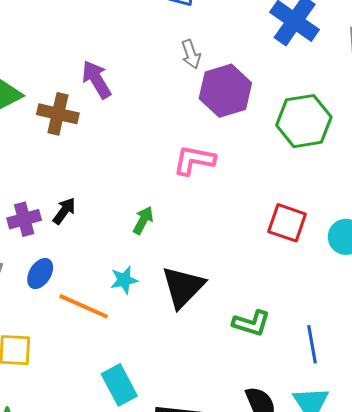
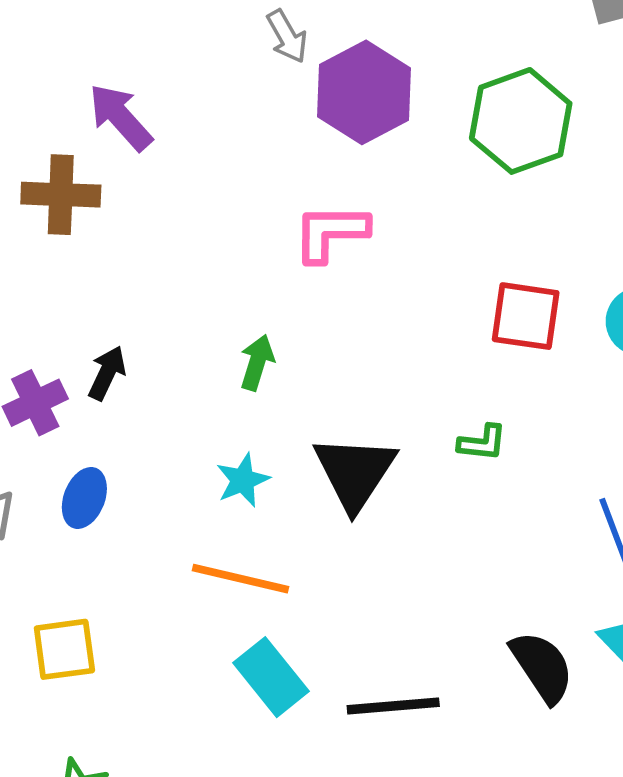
orange line: (84, 306) -> (240, 579), moved
green L-shape: (251, 323) -> (482, 443), moved, size x0.7

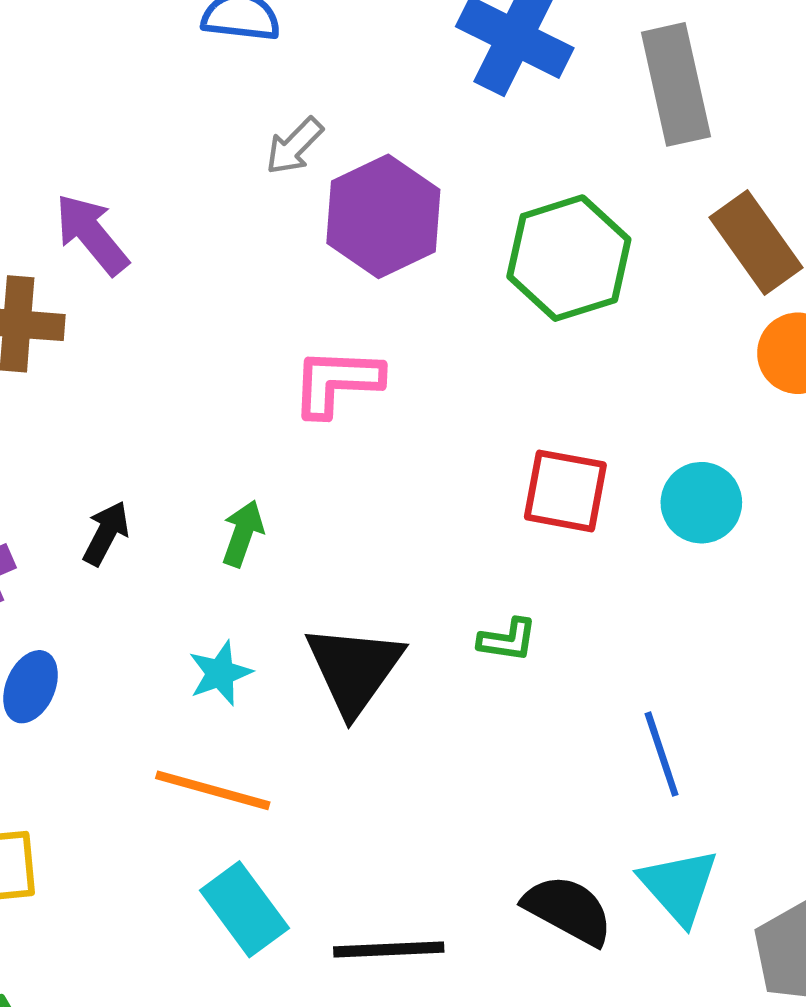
gray arrow: (287, 36) -> (294, 146), turned 72
black arrow: (107, 373) -> (106, 533), moved
black semicircle: (542, 667) -> (568, 910), turned -30

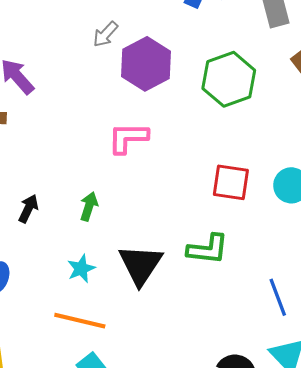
green L-shape: (507, 640) -> (208, 249), size x1.6

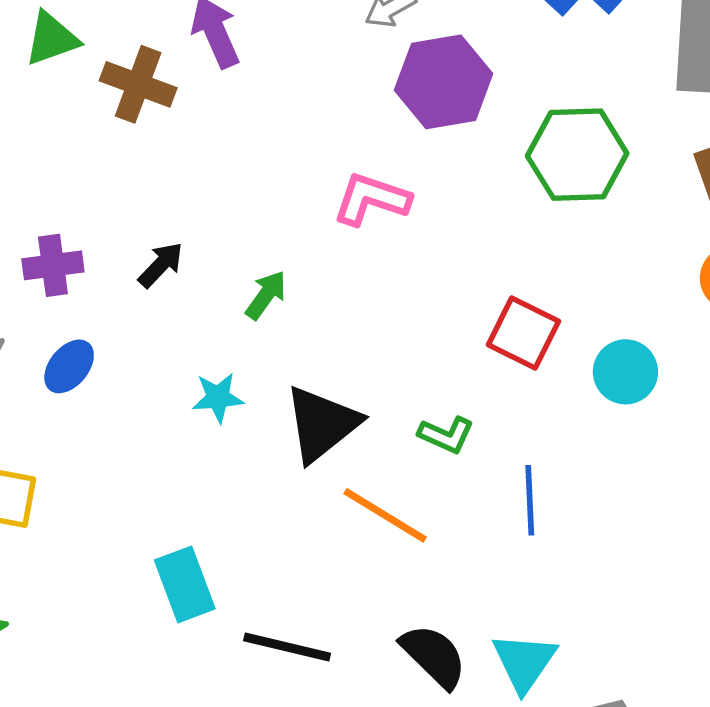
green L-shape: (208, 249) -> (446, 435), size x0.7
blue line: (278, 297) -> (530, 500), moved
orange line: (80, 321) -> (385, 515), moved

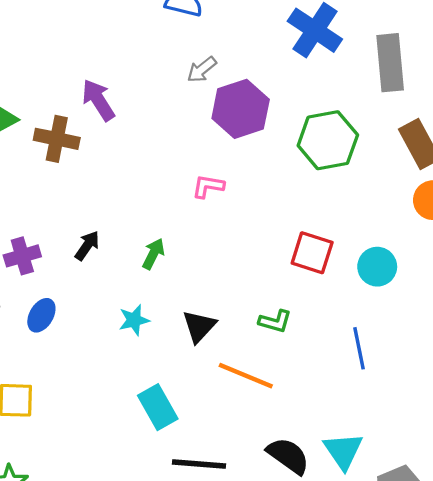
pink L-shape: (371, 199) -> (208, 186), size x0.7
black triangle: (322, 424) -> (199, 326), size x0.7
blue line: (530, 500) -> (359, 348), moved
cyan rectangle: (185, 584) -> (158, 407), moved

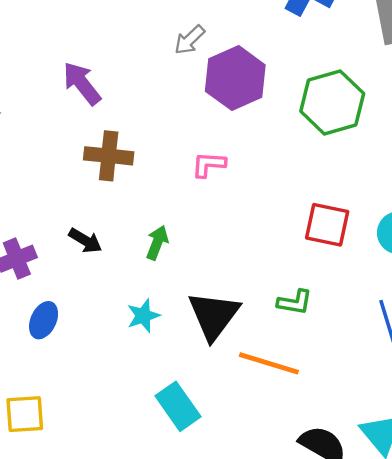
brown cross: (57, 139) -> (109, 156), moved
black arrow: (87, 246) -> (85, 241), turned 92
black triangle: (199, 326) -> (214, 315), size x1.4

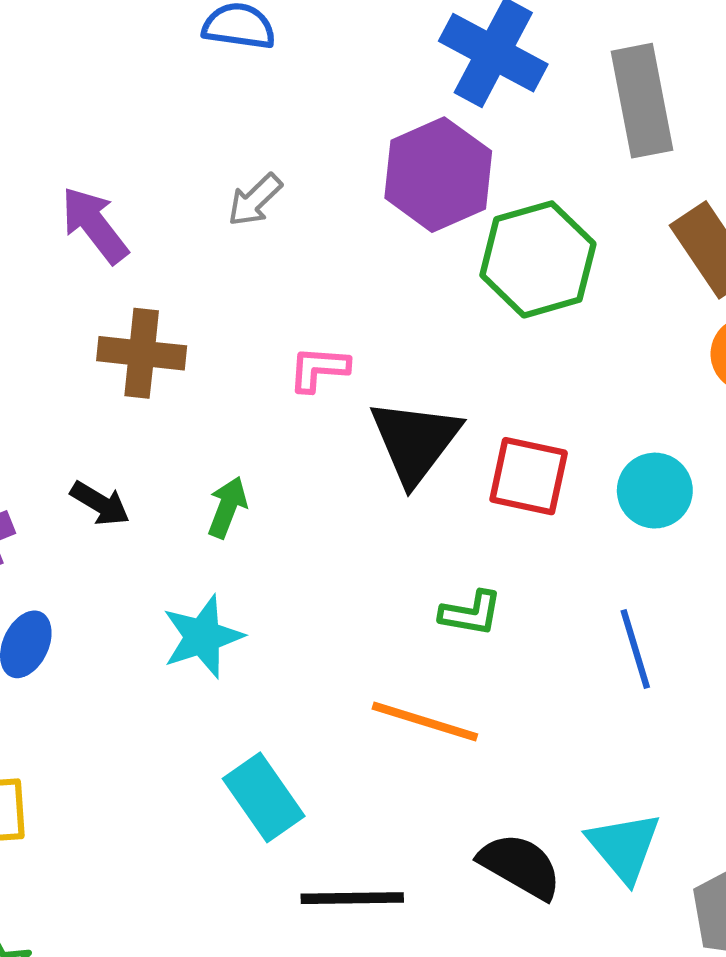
gray arrow: (190, 40) -> (255, 200), moved
purple hexagon: (235, 78) -> (438, 175), moved
black triangle: (214, 315) -> (415, 441), moved
cyan star: (143, 316) -> (203, 637), size x1.4

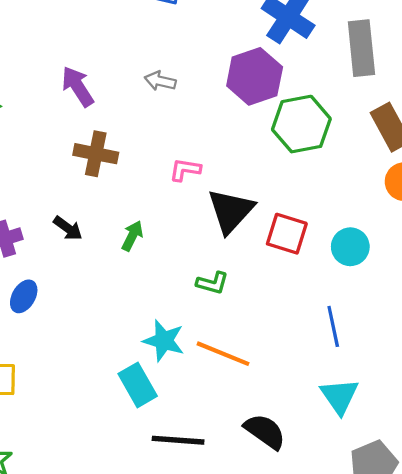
gray arrow: (255, 200) -> (160, 81), turned 52
green L-shape: (471, 613) -> (212, 283), moved
cyan star: (203, 637) -> (164, 341), moved, turned 30
cyan triangle: (624, 847) -> (340, 396), moved

